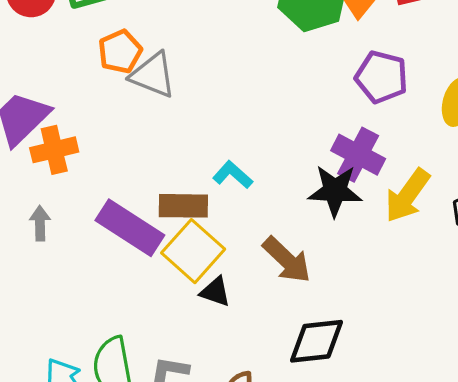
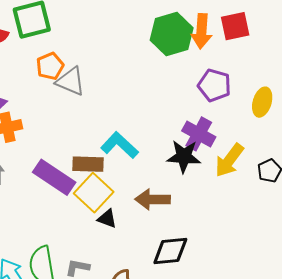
cyan L-shape: (233, 175) -> (119, 145), size x1.5
brown arrow: (287, 260) -> (153, 199), turned 136

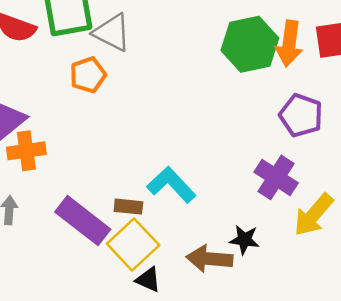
gray triangle: (70, 81) -> (112, 32), moved
black star: (184, 156) -> (244, 240), moved, size x0.7
brown rectangle: (88, 164) -> (128, 207), size x0.7

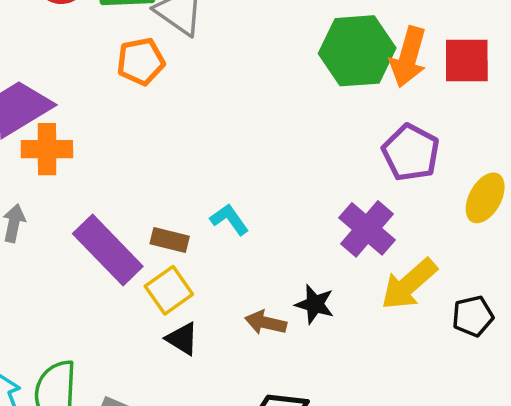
cyan L-shape: (171, 185) -> (229, 219), size x0.6
yellow square: (133, 244) -> (169, 290), size x0.7
brown arrow: (209, 259) -> (266, 323), size x0.7

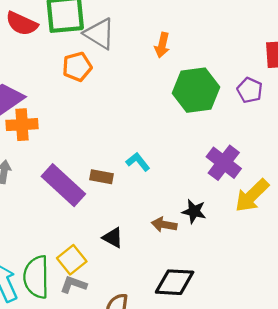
green hexagon: (357, 51) -> (196, 90), moved
orange arrow: (408, 57) -> (162, 45), moved, size x0.7
purple pentagon: (411, 153) -> (250, 90), moved, size x0.7
yellow square: (169, 290) -> (72, 260), moved

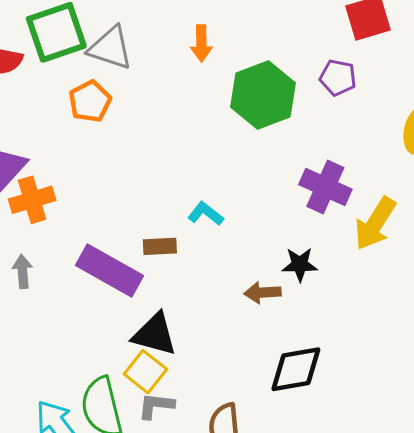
black triangle: (113, 238) -> (155, 334), moved, size x1.5

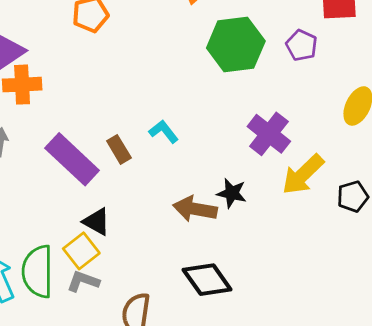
brown rectangle: (160, 246) -> (119, 149), turned 48
brown arrow: (263, 293) -> (195, 209), size x1.4
black triangle: (155, 334) -> (97, 222), size x0.7
black diamond: (296, 369) -> (207, 280), turned 51

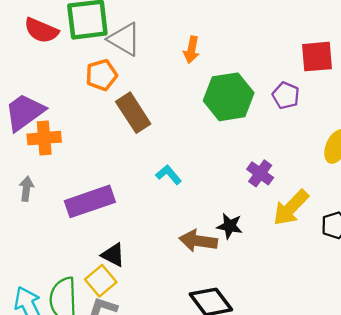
purple cross: (269, 134) -> (260, 173), size x0.7
brown rectangle: (119, 149) -> (133, 113), moved, size x1.6
purple rectangle: (72, 159) -> (90, 201), turned -60

